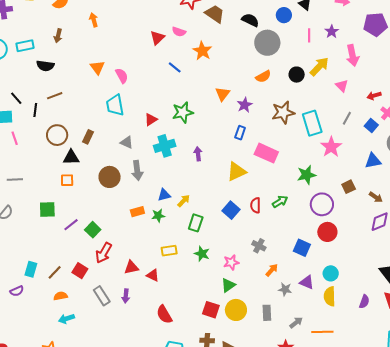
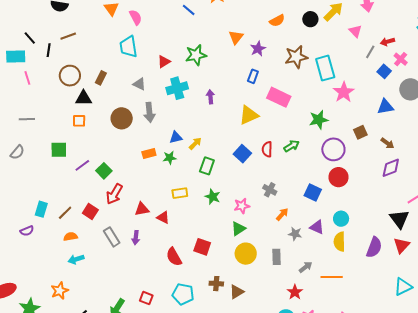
gray line: (347, 118) -> (370, 52), moved
purple semicircle: (364, 302) -> (374, 247), size x1.5
red square: (211, 310) -> (202, 247), moved

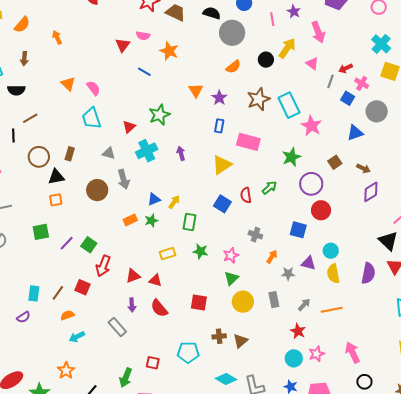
gray rectangle: (112, 237) -> (117, 327), moved
red semicircle: (174, 257) -> (159, 308), moved

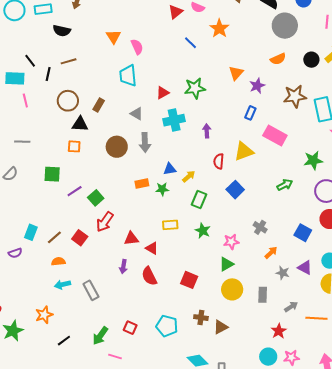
red semicircle: (246, 195) -> (219, 161), moved
gray rectangle: (117, 327) -> (91, 290), moved

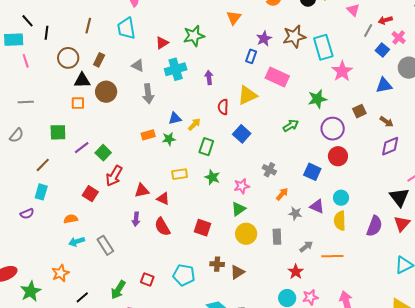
brown line: (69, 61) -> (88, 26), moved, turned -56
purple star: (257, 86) -> (264, 39), moved
brown circle: (117, 147) -> (106, 92), moved
brown line: (54, 237) -> (43, 165), moved

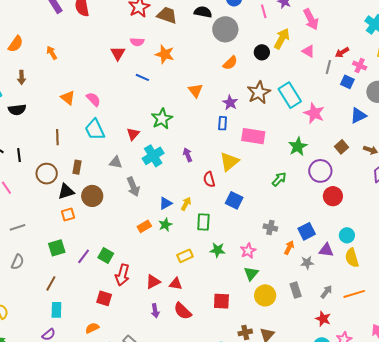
blue square: (312, 172) -> (307, 231), moved, turned -36

